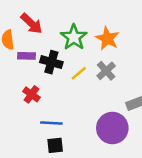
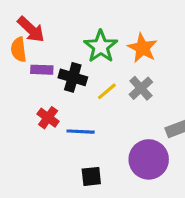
red arrow: (31, 24) -> (31, 29), moved
blue line: (51, 123) -> (81, 132), moved
black square: (55, 145) -> (91, 176), moved

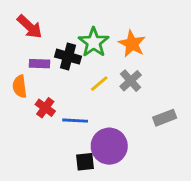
orange semicircle: (19, 50) -> (20, 86), moved
black cross: (73, 77) -> (68, 57), moved
purple circle: (149, 159) -> (109, 146), moved

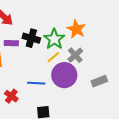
green star: (94, 42) -> (54, 39), moved
red cross: (45, 108) -> (11, 96), moved
purple circle: (109, 146) -> (64, 75), moved

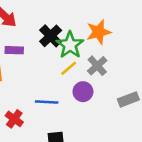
orange star: (76, 29) -> (99, 32), turned 30
black cross: (31, 38) -> (51, 36), moved, turned 30
purple circle: (64, 75) -> (83, 92), size x0.6

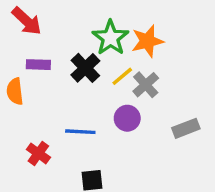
black cross: (51, 36) -> (85, 68), moved
green star: (70, 45) -> (110, 38), moved
yellow line: (69, 68) -> (122, 76), moved

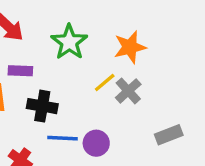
green star: (110, 38) -> (69, 42), moved
black cross: (85, 68) -> (42, 106), moved, turned -36
purple circle: (127, 118) -> (96, 143), moved

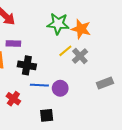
green star: (69, 42) -> (58, 24), moved, turned -30
orange star: (130, 47) -> (81, 29), turned 30

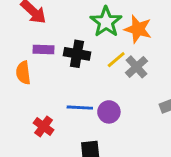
green star: (58, 24) -> (106, 22), turned 30
black cross: (27, 65) -> (77, 54), moved

